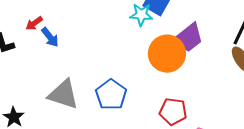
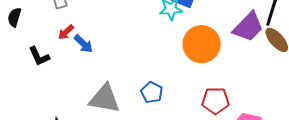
purple trapezoid: (188, 38) -> (248, 27), moved
blue pentagon: (111, 95) -> (152, 92), size x0.7

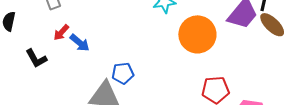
blue pentagon: (152, 92) -> (123, 73), moved, turned -30

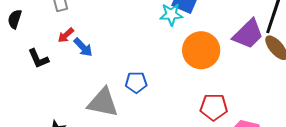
blue pentagon: (123, 73) -> (136, 82), moved

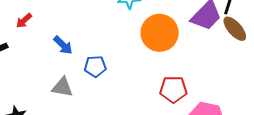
blue arrow: (83, 47) -> (63, 45), moved
gray triangle: (103, 103) -> (62, 87), size x0.7

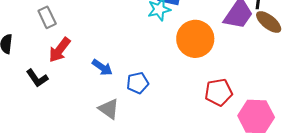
red arrow: (24, 21) -> (60, 50), size x1.5
gray triangle: (62, 87) -> (109, 109), turned 35

